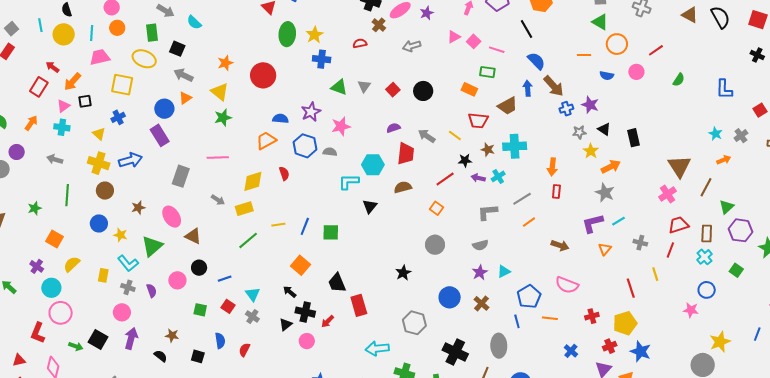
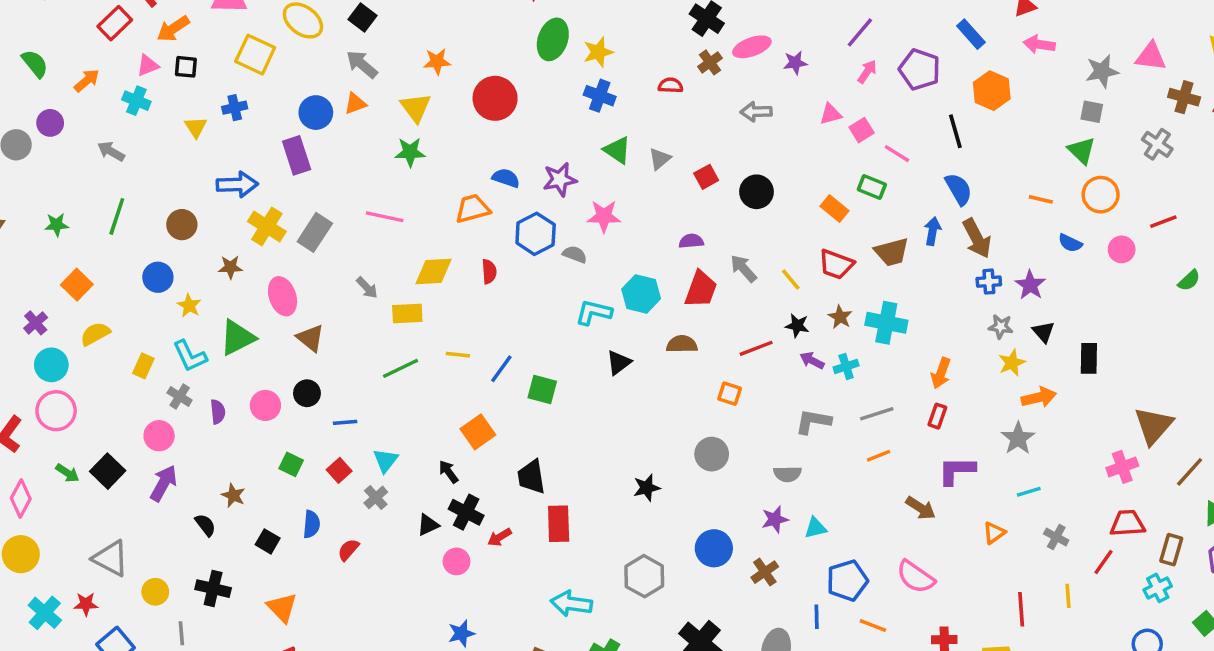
yellow cross: (99, 163) -> (267, 226), moved
orange square: (437, 208) -> (730, 394), turned -32
purple L-shape: (593, 223) -> (957, 471), moved

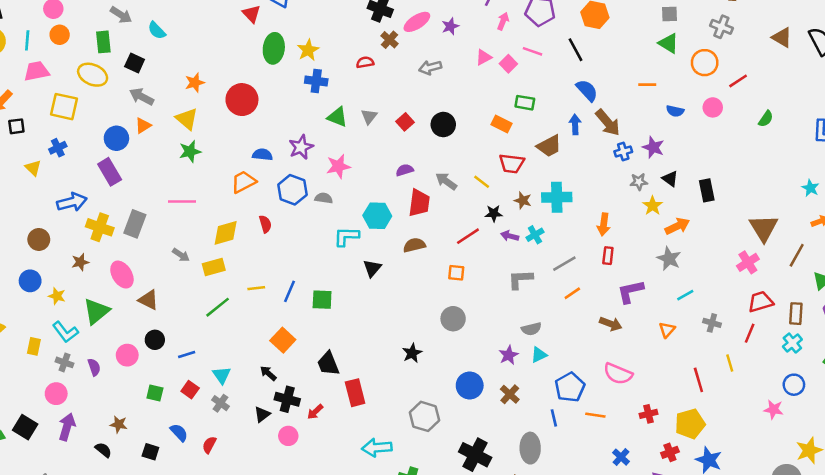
pink line: (897, 154) -> (533, 51), moved
orange circle: (1101, 195) -> (705, 63), moved
gray semicircle: (787, 474) -> (531, 329), moved
blue semicircle: (312, 524) -> (179, 432), turned -36

